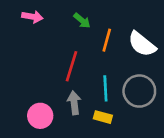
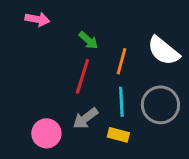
green arrow: (82, 21) -> (88, 40), moved
orange line: (107, 40) -> (121, 61), moved
gray arrow: (74, 103) -> (85, 118), turned -120

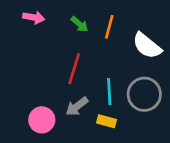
green arrow: (88, 40) -> (80, 24), moved
orange line: (121, 61) -> (109, 27), moved

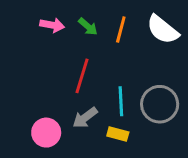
pink arrow: (34, 17) -> (52, 25), moved
white semicircle: (147, 46) -> (163, 30), moved

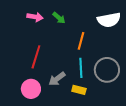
orange line: (121, 30) -> (81, 41), moved
white semicircle: (163, 30) -> (109, 20), turned -50
red line: (82, 76) -> (36, 57), moved

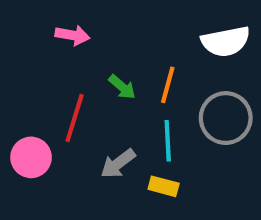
green arrow: (59, 18) -> (122, 87), moved
gray circle: (107, 70) -> (226, 118), moved
pink circle: (31, 89) -> (31, 157), moved

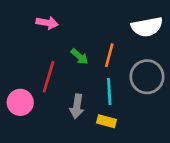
gray arrow: (118, 164) -> (77, 106), turned -45

